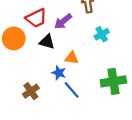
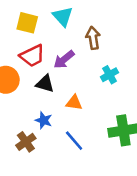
blue star: (59, 73) -> (44, 120), moved

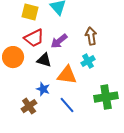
brown arrow: (93, 38) -> (91, 36), moved
cyan cross: (109, 75) -> (88, 61), moved
orange triangle: (74, 103) -> (67, 75), size x1.5

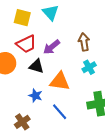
cyan cross: (88, 61) -> (89, 67), moved
brown cross: (29, 106) -> (22, 122), moved

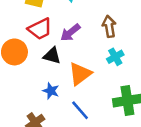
orange triangle: (60, 81) -> (80, 74), turned -45

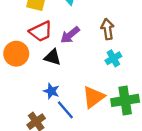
orange triangle: (80, 74) -> (93, 97), moved
blue line: (80, 110) -> (65, 110), moved

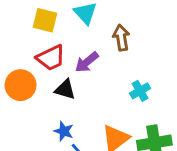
brown arrow: (108, 29) -> (121, 38), moved

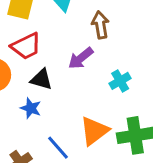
purple arrow: (87, 62) -> (81, 58), moved
blue star: (64, 131) -> (31, 108), moved

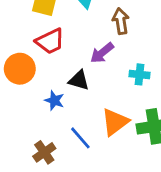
black triangle: (41, 79) -> (79, 80), moved
cyan cross: (120, 81) -> (139, 74), turned 36

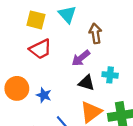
orange circle: (20, 69) -> (17, 88), moved
black triangle: (79, 80) -> (86, 83), moved

